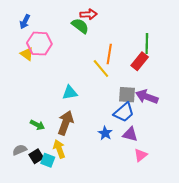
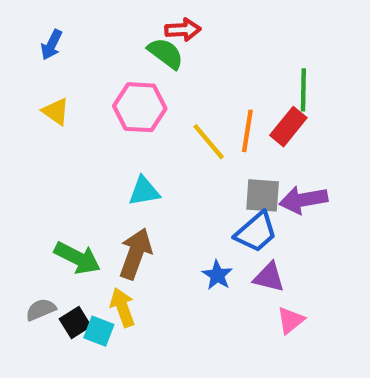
pink hexagon: (39, 44) -> (140, 107), moved
orange line: (109, 54) -> (247, 131), moved
purple arrow: (147, 97) -> (303, 200), turned -30
green arrow: (37, 125) -> (77, 258), size x1.5

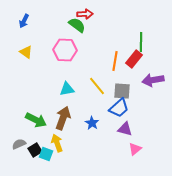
yellow line: (209, 142) -> (97, 86), moved
purple arrow: (303, 200) -> (153, 80), moved
blue star: (217, 275) -> (92, 123), moved

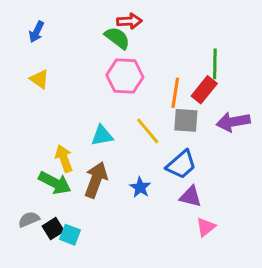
pink hexagon: (65, 50) -> (125, 76), moved
gray square: (122, 91) -> (186, 120), moved
yellow arrow: (57, 143) -> (64, 158), moved

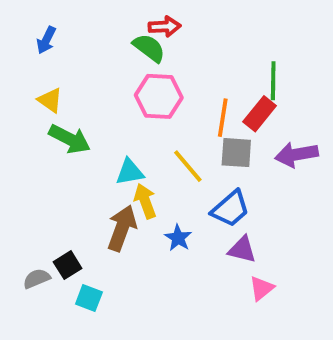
yellow arrow: (64, 158) -> (145, 201), moved
green arrow: (55, 183) -> (70, 139), moved
black square: (53, 229) -> (68, 265), moved

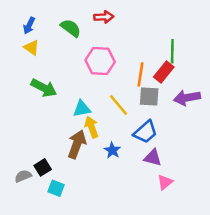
green semicircle: (149, 48) -> (71, 28), moved
yellow triangle: (50, 100) -> (32, 48), moved

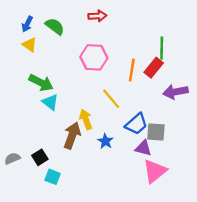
green semicircle: (71, 28) -> (55, 26), moved
gray square: (149, 96) -> (156, 132), moved
cyan triangle: (82, 109) -> (50, 102), moved, turned 48
gray semicircle: (23, 176) -> (12, 158), moved
pink triangle: (165, 182) -> (155, 171), size x1.6

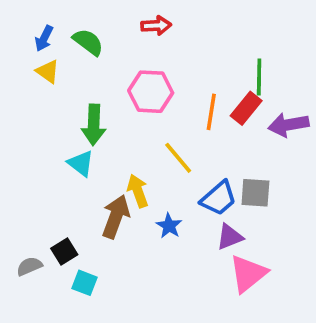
green arrow: (41, 83) -> (94, 125), moved, turned 65
purple arrow: (175, 92) -> (288, 125), moved
gray square: (156, 132) -> (255, 193), moved
purple triangle: (143, 148) -> (230, 237), turned -36
gray semicircle: (12, 158) -> (29, 266), moved

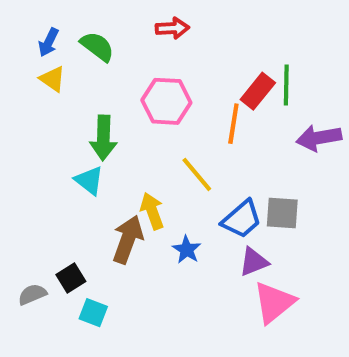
red rectangle: (246, 108) -> (258, 91), moved

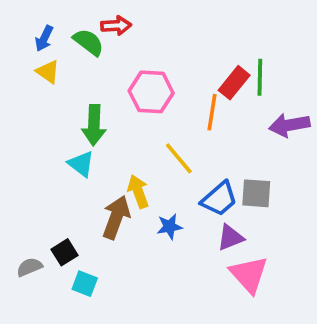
red arrow: (172, 28) -> (116, 26), moved
blue star: (187, 250) -> (170, 227), turned 30
pink triangle: (274, 302) -> (249, 274), turned -33

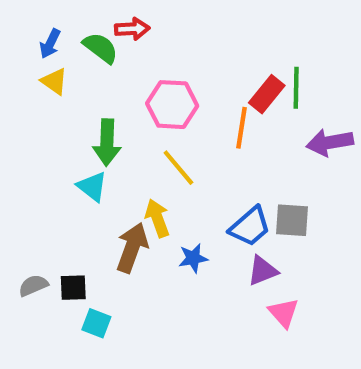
yellow line: (179, 158) -> (178, 168), moved
black square: (64, 252) -> (73, 288), turned 30
gray semicircle: (29, 267) -> (33, 285), moved
pink triangle: (249, 274) -> (284, 313), size x0.7

